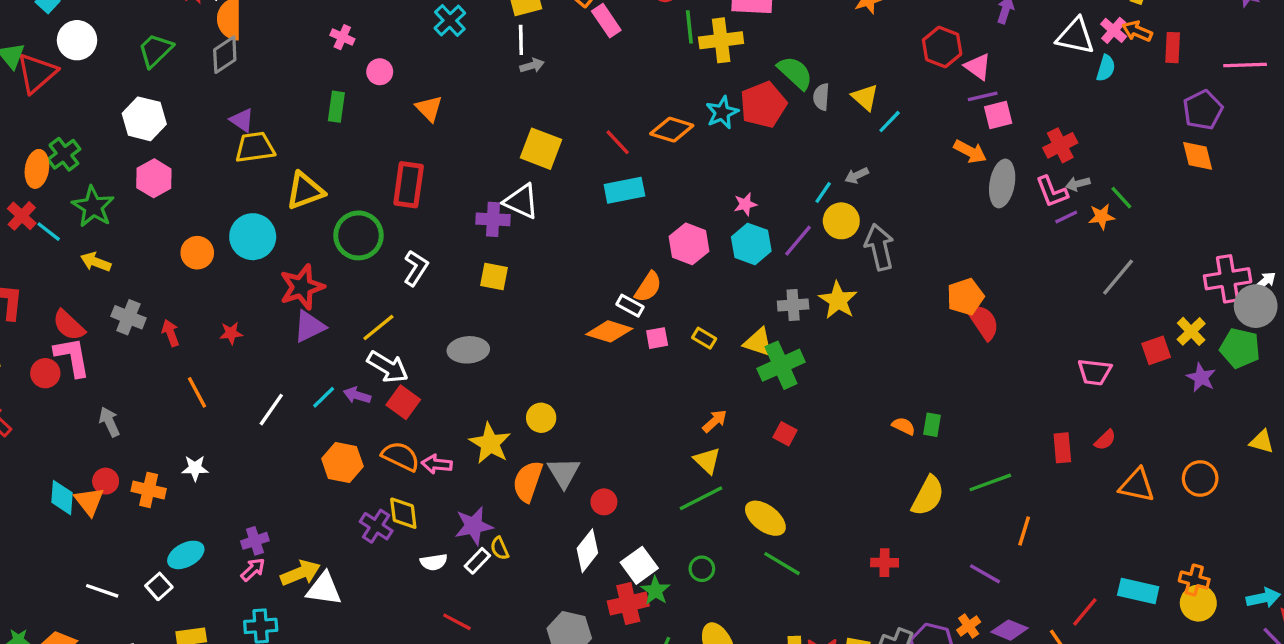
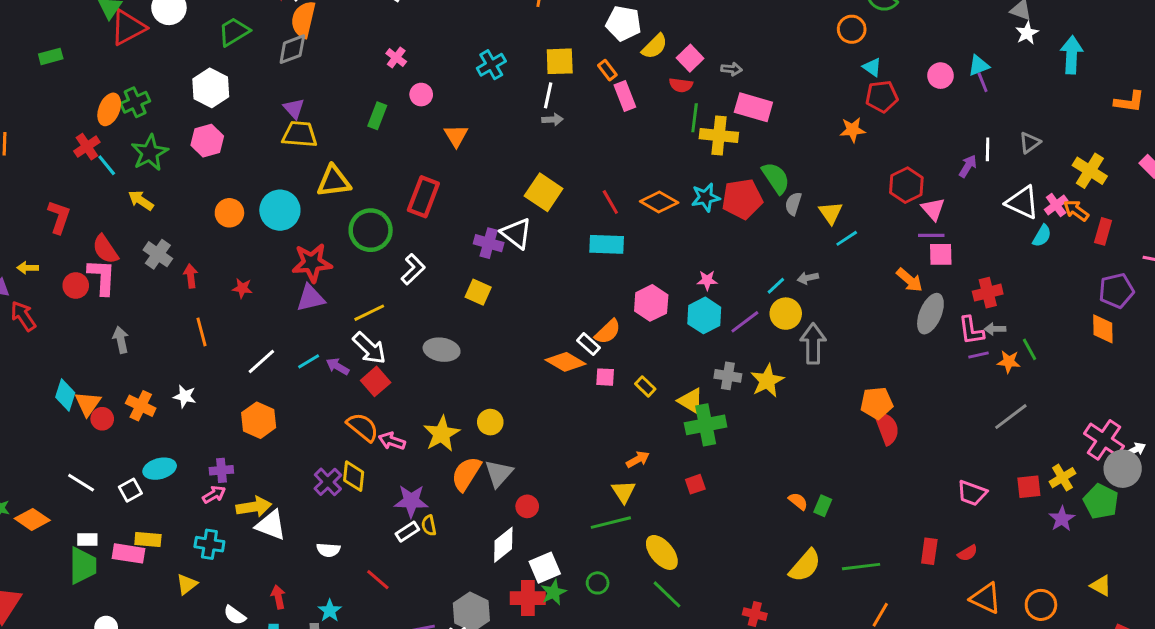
pink cross: (1228, 279) -> (1104, 440), turned 30
red square: (785, 434) -> (695, 484), turned 30
orange hexagon: (342, 463) -> (259, 420), moved
red circle: (106, 481) -> (102, 419), moved
white semicircle: (434, 562) -> (328, 550), moved

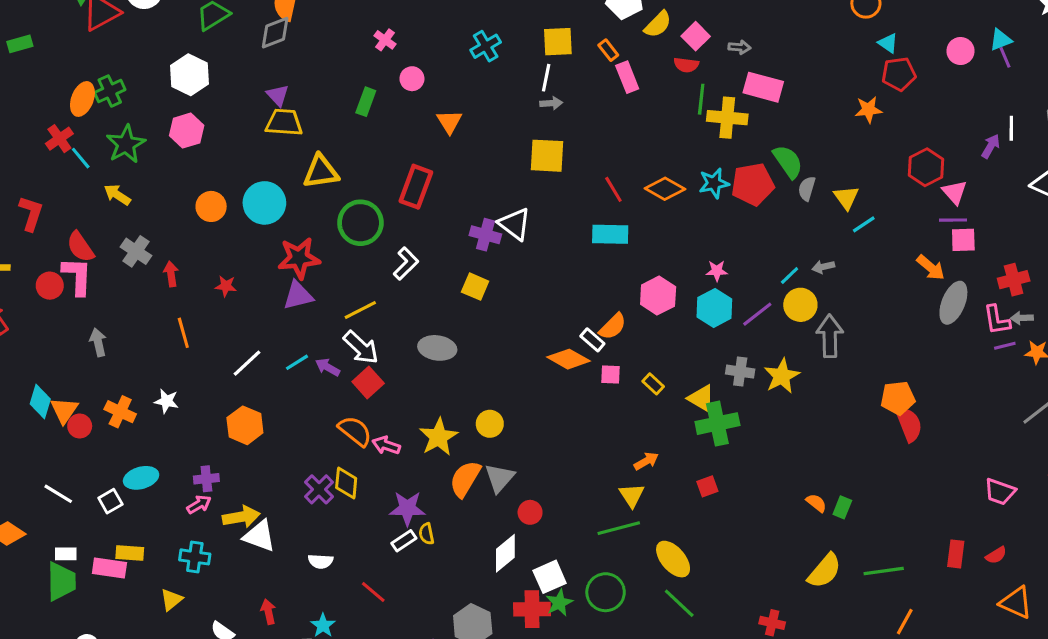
yellow square: (544, 192) -> (547, 156), moved, turned -30
green circle: (598, 583) -> (606, 592), size x1.6

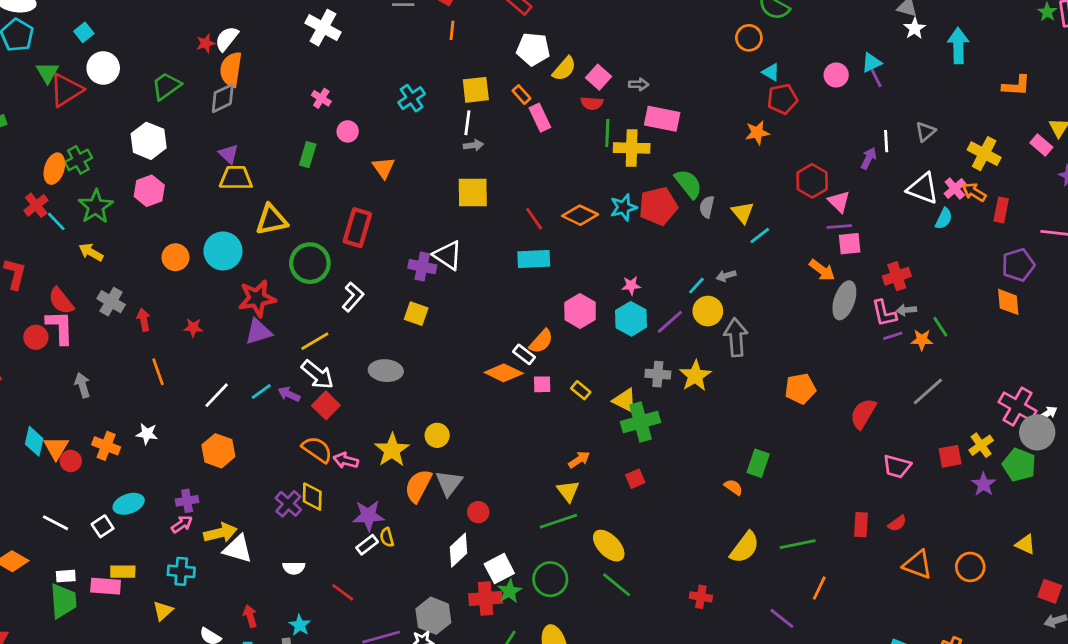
red semicircle: (909, 424) -> (863, 414), moved, turned -124
green rectangle: (842, 507) -> (758, 463), moved, size x1.4

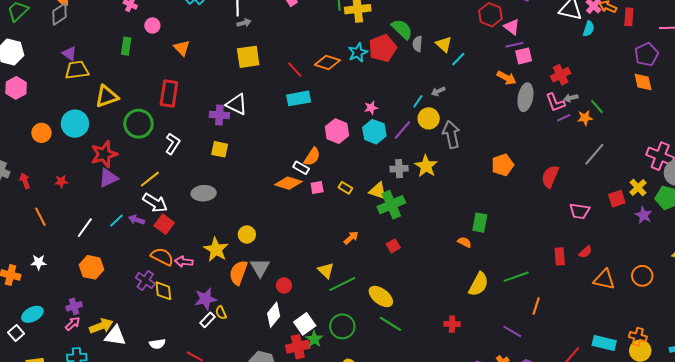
yellow triangle: (568, 491) -> (326, 270), moved
purple cross: (288, 504) -> (145, 280), moved

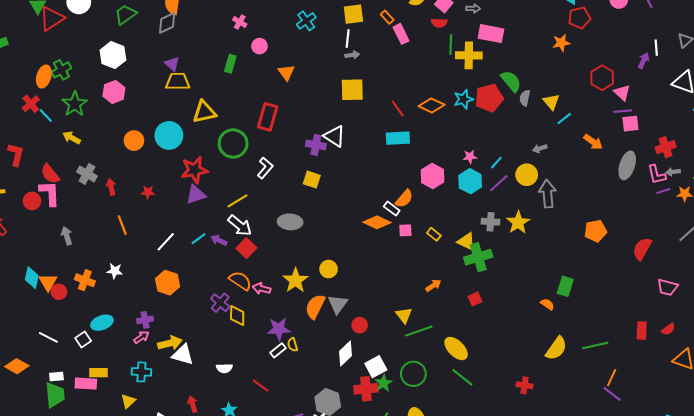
orange arrow: (506, 78) -> (593, 142), moved
cyan line: (418, 101) -> (496, 163), moved
purple line: (512, 331) -> (612, 394), moved

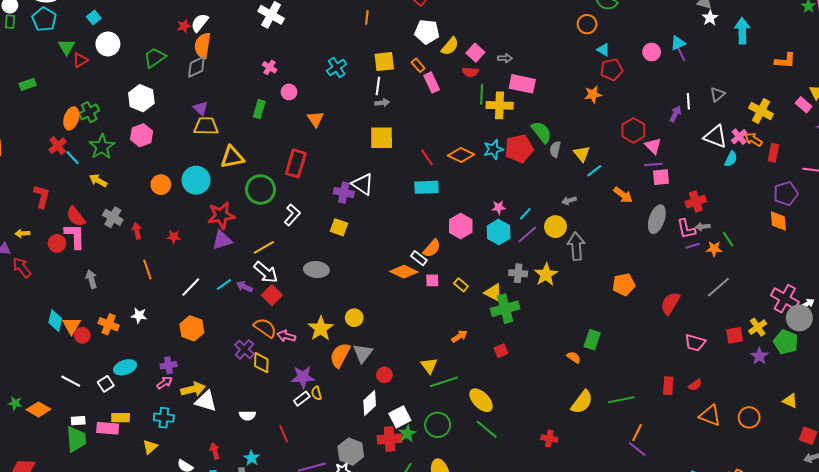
red triangle: (52, 18) -> (80, 60), size x0.6
red line: (261, 386) -> (284, 434), turned 30

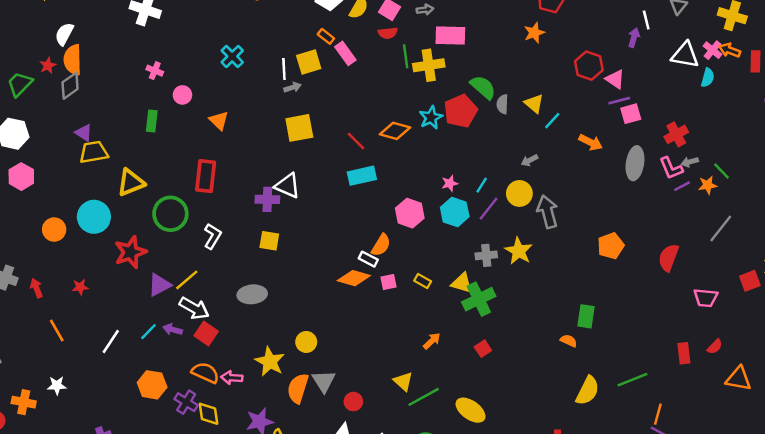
red star: (184, 26) -> (48, 66), moved
yellow square: (384, 62) -> (309, 62), moved
purple triangle: (222, 240) -> (159, 285), moved
orange hexagon: (192, 328) -> (152, 385), moved

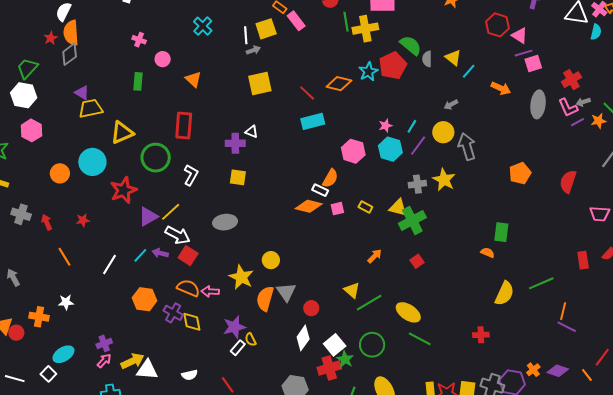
green trapezoid: (20, 84) -> (27, 68), moved
white triangle: (288, 186) -> (252, 132), size x0.6

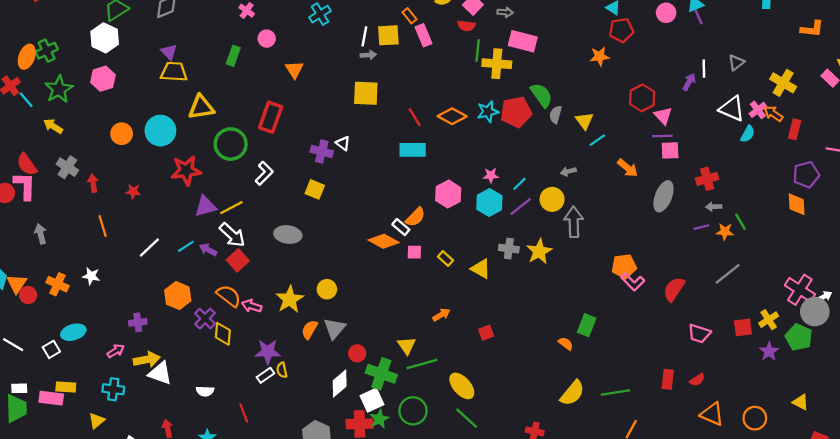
pink L-shape: (568, 108) -> (633, 282), moved, turned -35
green cross: (412, 220) -> (381, 374), moved, turned 32
orange semicircle: (265, 299) -> (309, 330), size x0.7
purple cross: (104, 343) -> (138, 322), moved

